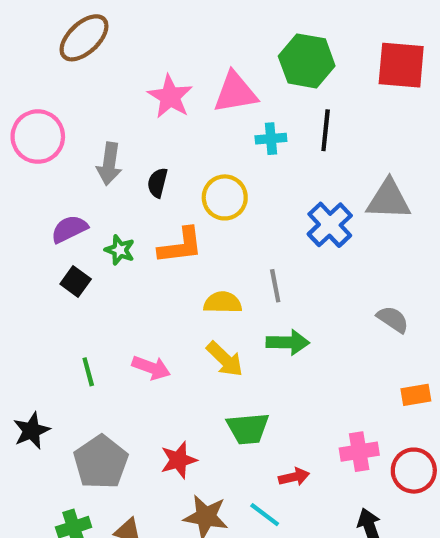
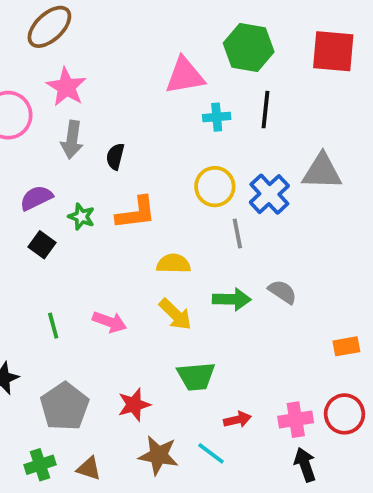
pink star: (170, 97) -> (66, 87), moved
yellow circle: (225, 197) -> (215, 187), moved
gray line: (275, 286) -> (237, 234), moved
gray semicircle: (393, 319) -> (282, 292), moved
pink cross: (359, 452) -> (296, 420), moved

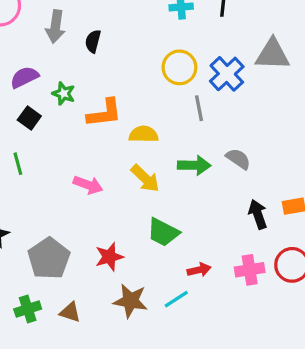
orange L-shape: (136, 213) -> (104, 113), moved
green line: (53, 326) -> (18, 164), moved
green trapezoid: (196, 376) -> (163, 232), turned 32
cyan line: (211, 453) -> (176, 299), turned -70
black arrow: (305, 465) -> (258, 214), moved

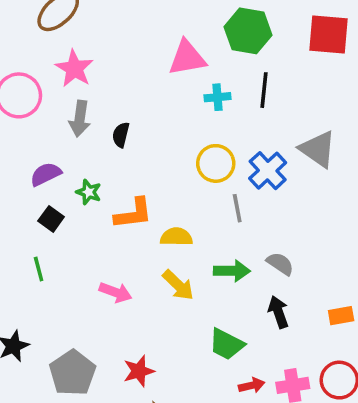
gray triangle: (272, 54) -> (318, 149), turned 33
black arrow: (258, 214) -> (278, 312), moved
green trapezoid: (163, 232) -> (226, 344), moved
red arrow: (199, 270) -> (252, 385), moved

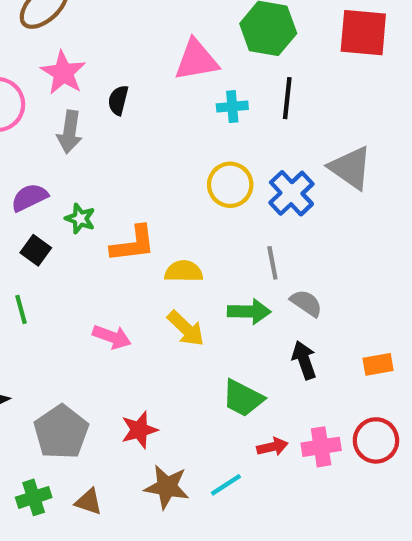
black semicircle: (121, 135) -> (118, 100), moved
gray line: (237, 208) -> (272, 263), moved

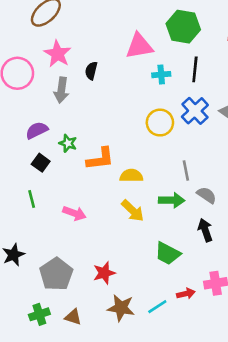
blue cross: (291, 193) -> (195, 111), moved
pink arrow: (112, 337) -> (74, 213), moved
red arrow: (272, 447) -> (186, 294), moved

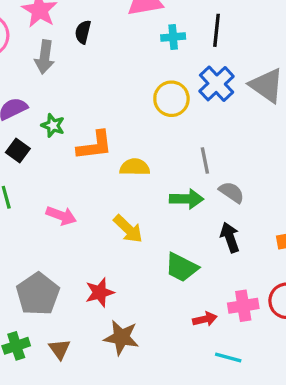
yellow arrow: (133, 211) -> (128, 229), moved
cyan line: (157, 307) -> (228, 358), moved, turned 48
brown triangle: (73, 317) -> (60, 349), turned 36

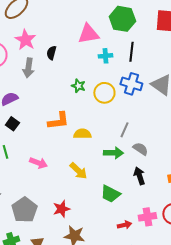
blue cross: (217, 84) -> (131, 84), turned -30
green star: (53, 125) -> (78, 86), moved
gray line: (205, 161) -> (124, 130), turned 35

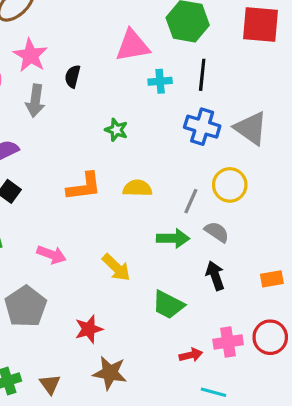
yellow circle: (104, 93) -> (230, 185), moved
yellow semicircle: (82, 134) -> (137, 188), moved
gray pentagon: (24, 210) -> (26, 306), moved

